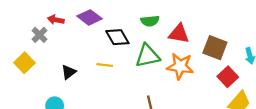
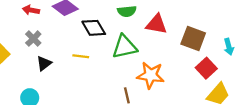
gray cross: (40, 35) -> (33, 39), moved
orange star: (180, 66) -> (151, 75), moved

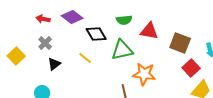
yellow line: (81, 56) -> (85, 58), turned 32

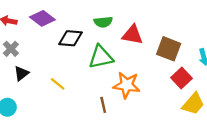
black diamond: (96, 34) -> (70, 38), turned -55
yellow line: (85, 58) -> (58, 84), moved

